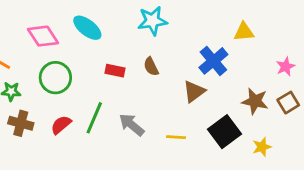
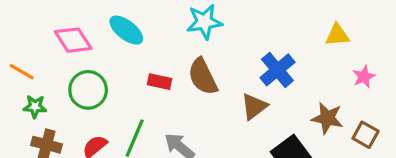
yellow triangle: (244, 32) -> (337, 35), moved
brown semicircle: (151, 67) -> (203, 77), size x1.6
brown square: (288, 103) -> (366, 135), moved, turned -30

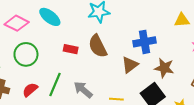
pink diamond: (73, 40) -> (17, 23), turned -30
blue cross: (277, 70) -> (144, 42), turned 30
brown star: (327, 118) -> (164, 68), moved

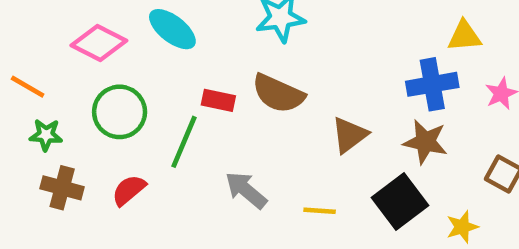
blue cross: (144, 42) -> (432, 84), moved
brown semicircle: (98, 46) -> (278, 94), turned -40
green line: (55, 85) -> (184, 142), moved

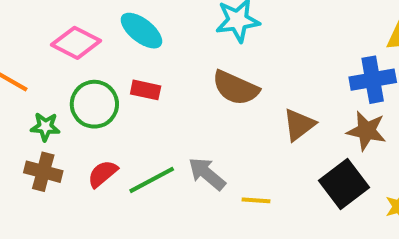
red rectangle: (218, 100) -> (146, 90), moved
green star: (46, 135) -> (45, 127), moved
green line: (184, 142) -> (152, 180), moved, turned 39
yellow line: (320, 211) -> (256, 200), moved

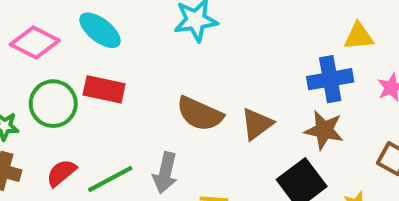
brown semicircle: (236, 88) -> (200, 114), moved
red rectangle: (146, 90) -> (104, 89), size x1.4
gray arrow: (207, 174) -> (165, 173), turned -117

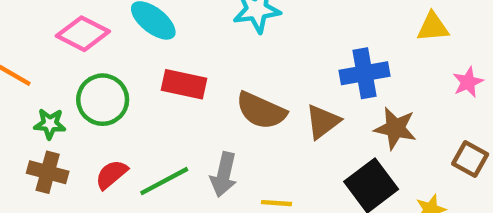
blue cross: (330, 79) -> (365, 73), moved
red rectangle: (104, 89) -> (184, 84), moved

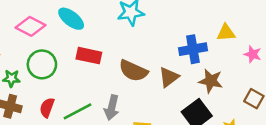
yellow triangle: (433, 27) -> (226, 33), moved
pink star: (468, 82) -> (253, 54), turned -30
red semicircle: (111, 174) -> (47, 108), turned -30

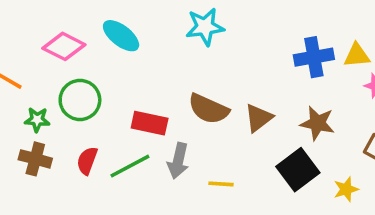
yellow triangle: (226, 33) -> (357, 55), moved
blue cross: (193, 49) -> (314, 57), moved
red rectangle: (89, 56) -> (150, 123), moved

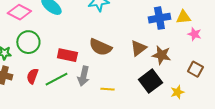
brown triangle: (259, 118) -> (138, 48), moved

